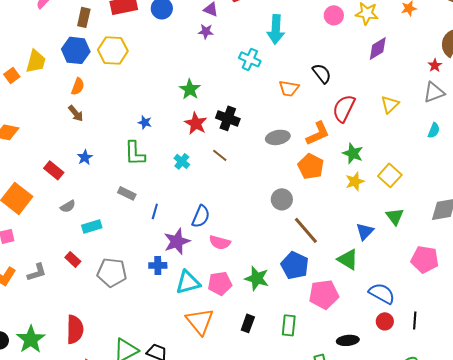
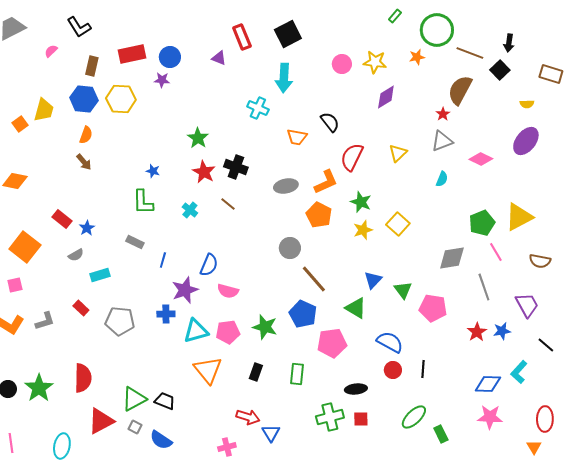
purple star: (206, 31) -> (162, 80), moved
blue star: (85, 157) -> (87, 228), moved
green triangle: (395, 216) -> (403, 290), moved

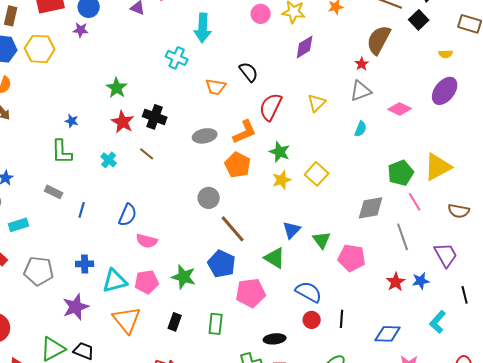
purple star: (185, 290) -> (76, 307), moved
black line: (546, 345) -> (465, 295), turned 36
blue diamond: (488, 384) -> (388, 334), moved

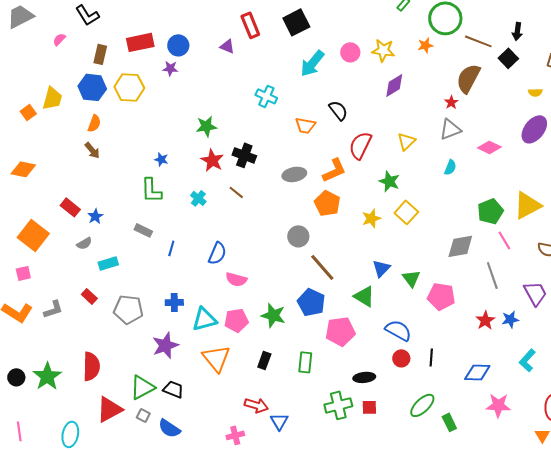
cyan arrow: (203, 28) -> (312, 63), moved, turned 36
green star: (117, 88) -> (206, 126), turned 30
green star: (280, 152) -> (389, 181), moved

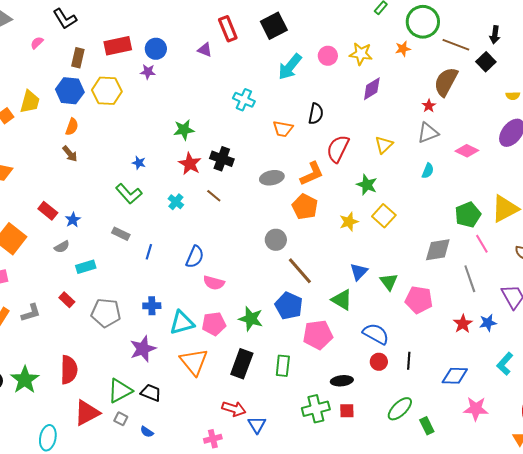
black semicircle: (338, 110) -> (316, 114), turned 50
green L-shape: (151, 190) -> (129, 194), turned -40
black rectangle: (264, 360) -> (242, 364), size x1.6
blue semicircle: (169, 428) -> (147, 432), size x0.6

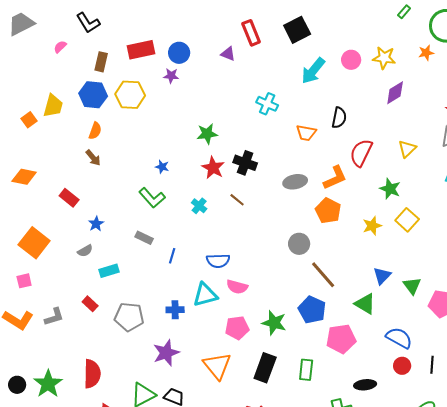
red rectangle: (48, 211) -> (69, 198), moved
blue semicircle: (195, 257) -> (218, 261), turned 65
cyan triangle: (182, 323) -> (205, 295), moved

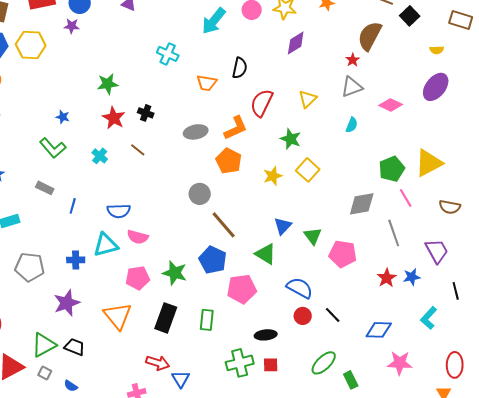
black cross: (245, 163) -> (146, 113), size x0.7
black line: (432, 365) -> (333, 315), turned -48

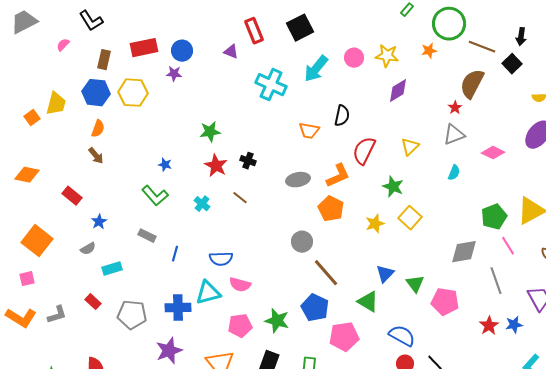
cyan cross: (168, 54) -> (271, 85), moved, size x1.4
blue cross: (76, 260) -> (178, 308), size x1.4

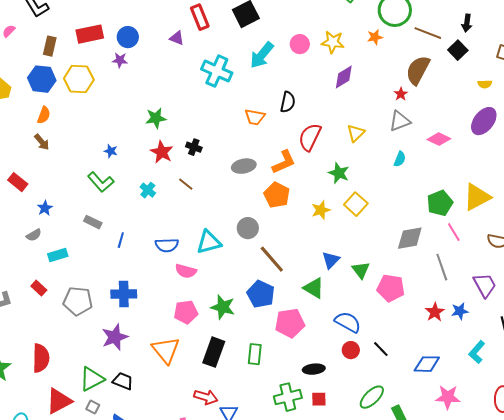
cyan triangle: (208, 293) -> (209, 242), moved

